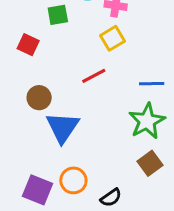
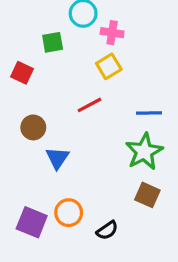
blue triangle: (63, 127) -> (57, 158), size x0.7
brown square: (150, 163) -> (147, 195), turned -30

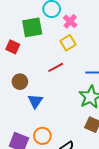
pink cross: (112, 33) -> (70, 21), turned 32
green square: (53, 42) -> (32, 27), size x1.5

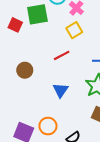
red square: (13, 47) -> (15, 25), moved
blue triangle: (35, 101) -> (61, 90), moved

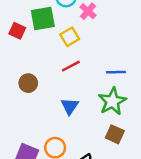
yellow square: (74, 30) -> (70, 37), moved

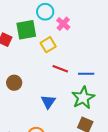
red line: (71, 66) -> (60, 69), moved, turned 49

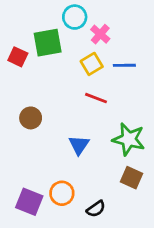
yellow square: (48, 45) -> (92, 64), moved
blue line: (86, 74) -> (124, 65), moved
green star: (83, 98) -> (129, 139), turned -30

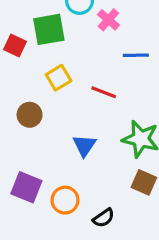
yellow square: (92, 64) -> (59, 78), moved
purple square: (29, 202) -> (26, 187), moved

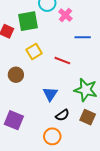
orange circle: (65, 200) -> (52, 136), moved
black semicircle: (104, 218) -> (62, 115), moved

